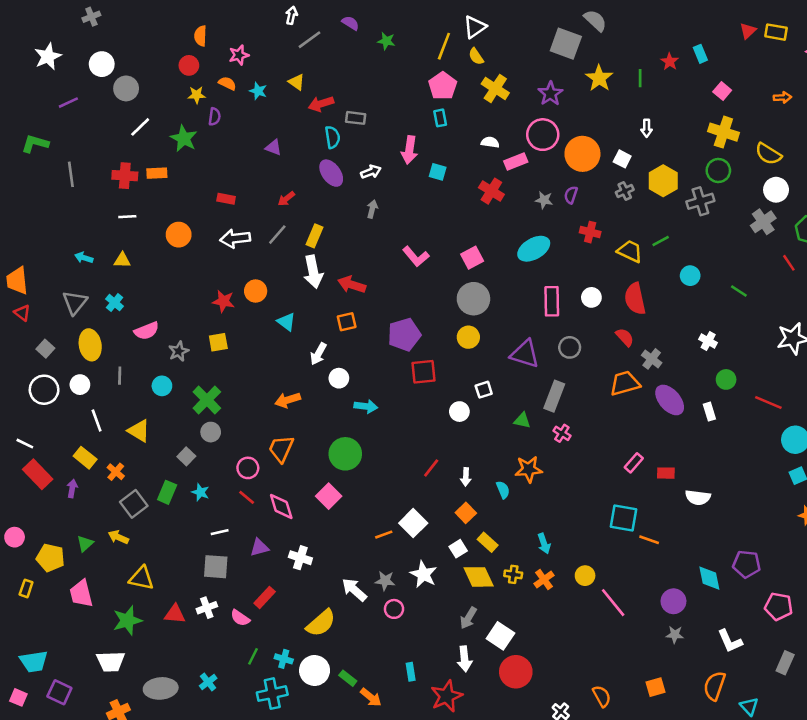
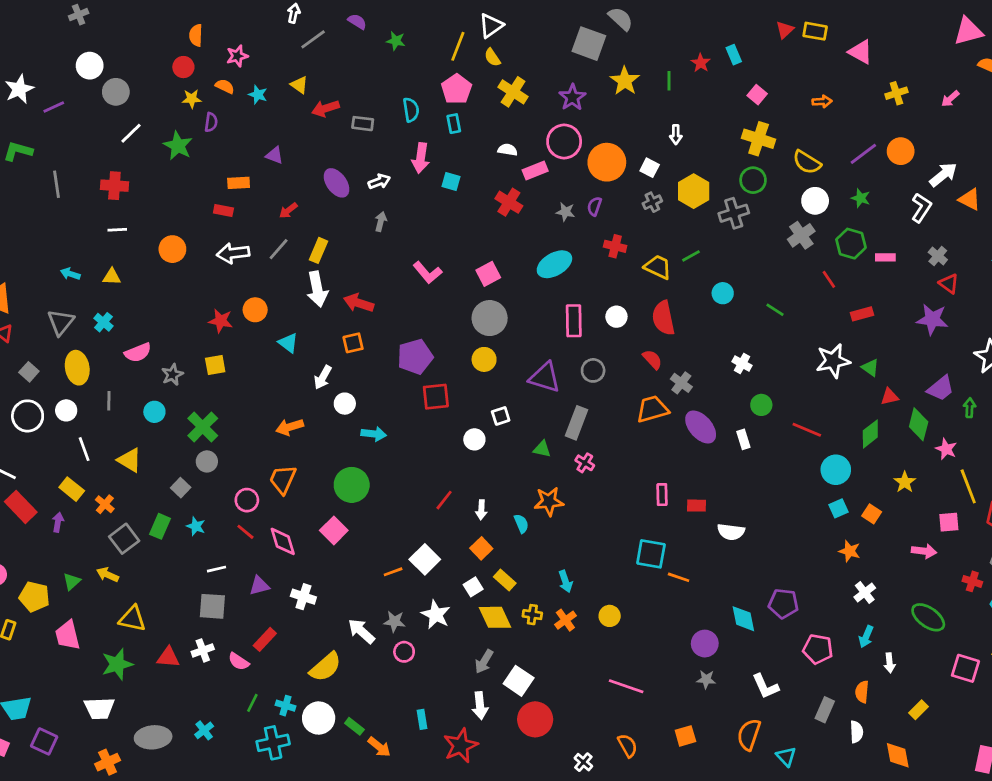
white star: (48, 56) -> (19, 89), moved
cyan semicircle: (332, 137) -> (411, 110), moved
orange rectangle: (157, 173) -> (239, 183), moved
pink rectangle: (634, 463) -> (662, 495), turned -42
pink line: (613, 603) -> (626, 686), moved, turned -32

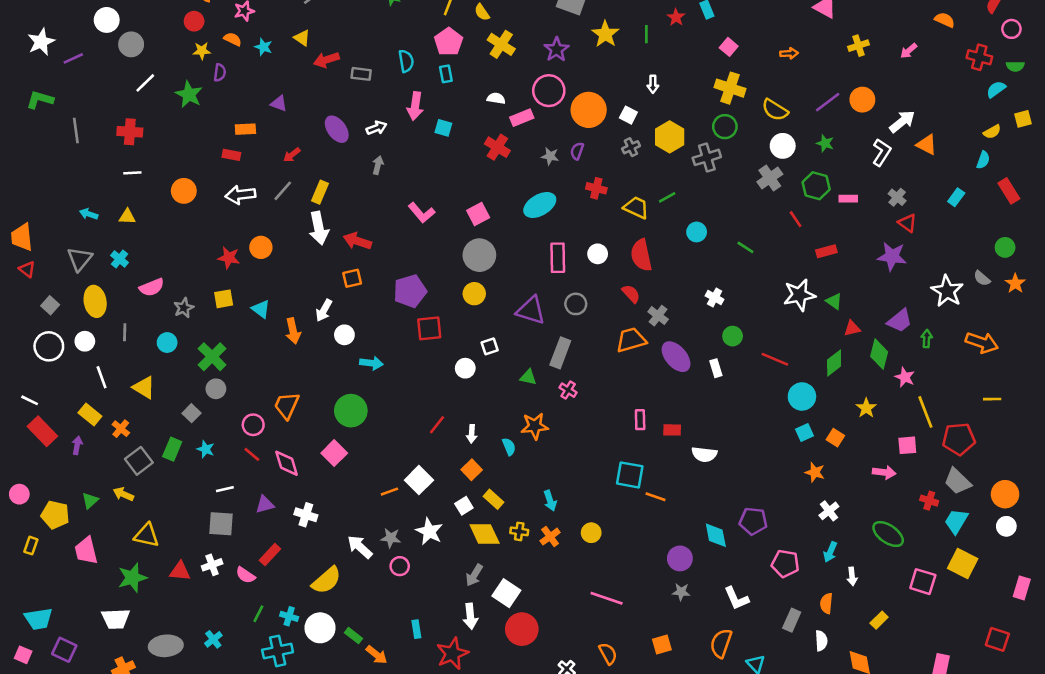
cyan triangle: (288, 343) -> (261, 309), moved
orange arrow: (290, 427) -> (293, 331), moved, turned -85

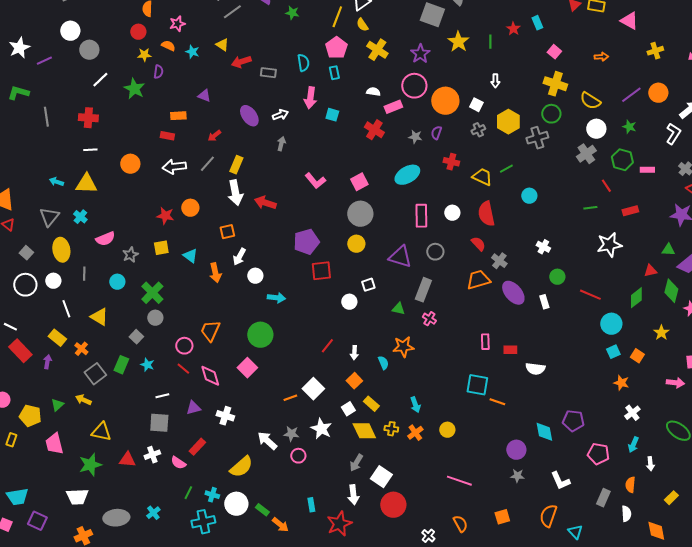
yellow triangle: (127, 217) -> (86, 184), size x1.6
green line: (745, 247) -> (590, 208), moved, turned -40
orange square: (352, 278) -> (227, 232), moved
green triangle: (834, 301) -> (668, 250), moved, turned -32

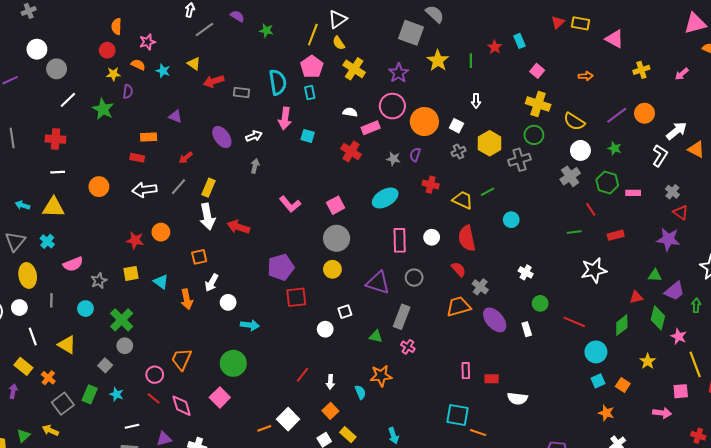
cyan semicircle: (303, 63) -> (278, 82), size x1.4

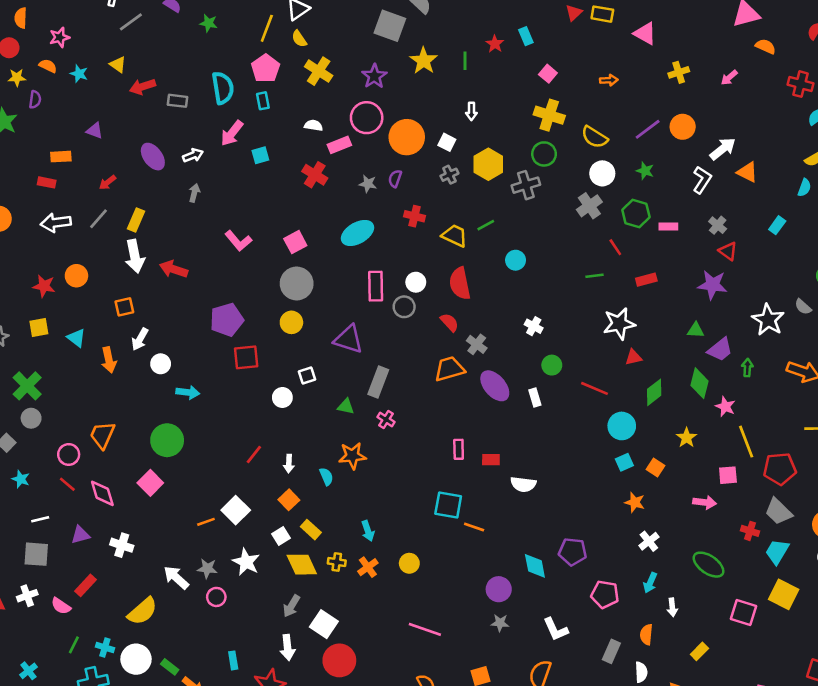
pink arrow: (285, 118) -> (232, 133), turned 30
cyan square: (308, 136) -> (260, 155), turned -32
gray circle: (414, 278) -> (404, 307), moved
red triangle: (636, 297) -> (633, 357), moved

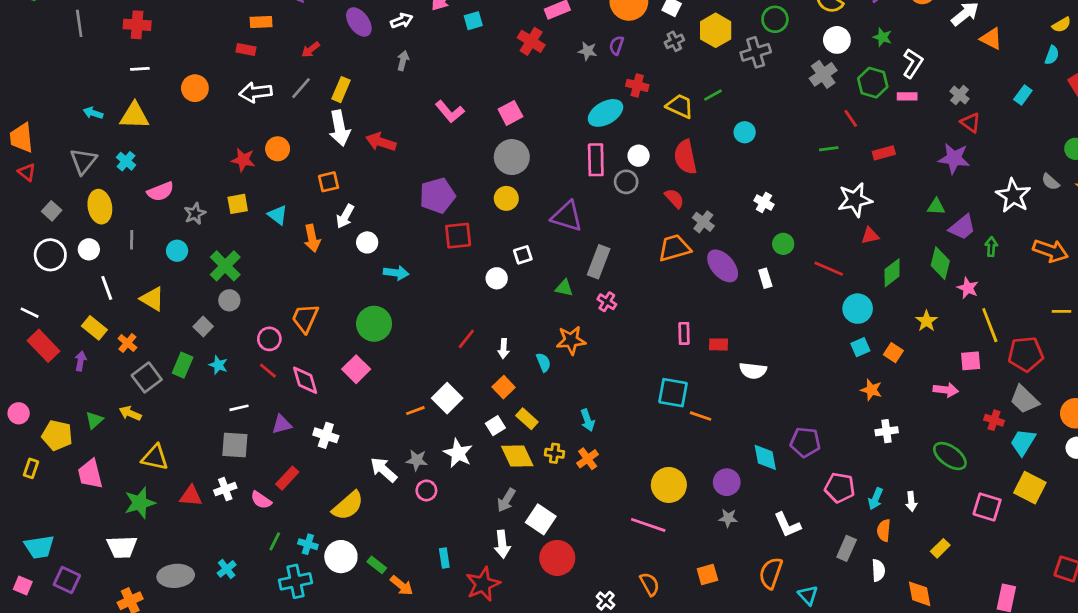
white L-shape: (702, 180) -> (913, 63), moved
cyan ellipse: (357, 233) -> (605, 113), moved
white cross: (649, 541) -> (887, 431), turned 30
yellow circle: (409, 563) -> (669, 485), moved, size x1.6
cyan arrow: (650, 583) -> (876, 499), moved

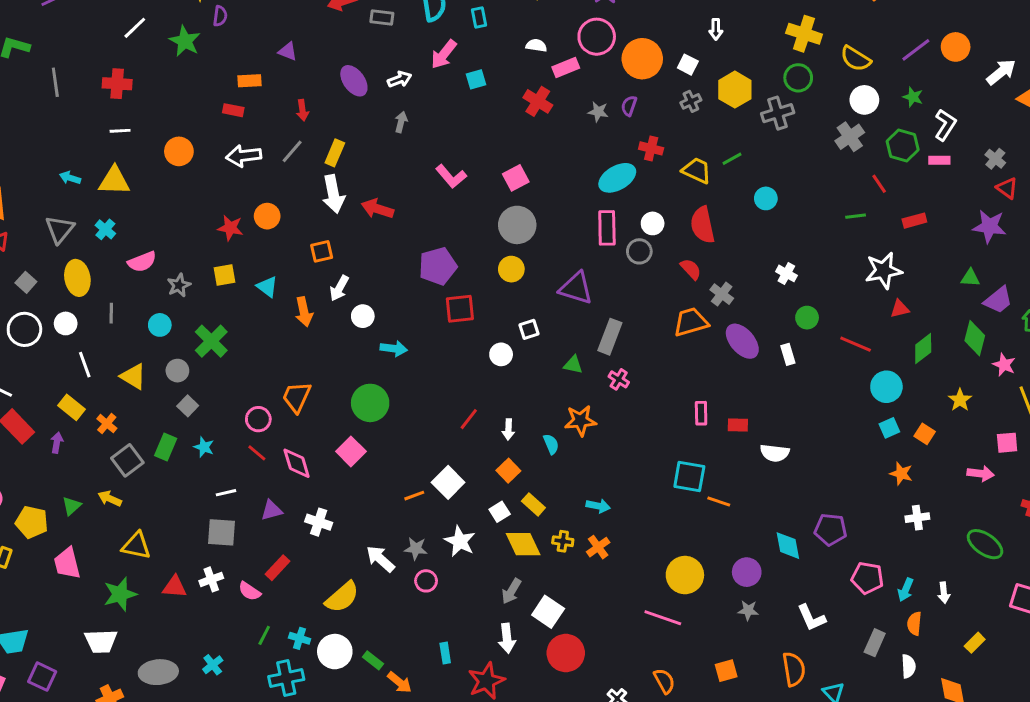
red arrow: (311, 50) -> (302, 110), turned -60
gray circle: (229, 300) -> (177, 371), moved
cyan arrow: (588, 420) -> (598, 506), turned -60
orange semicircle: (771, 573) -> (794, 669), turned 152

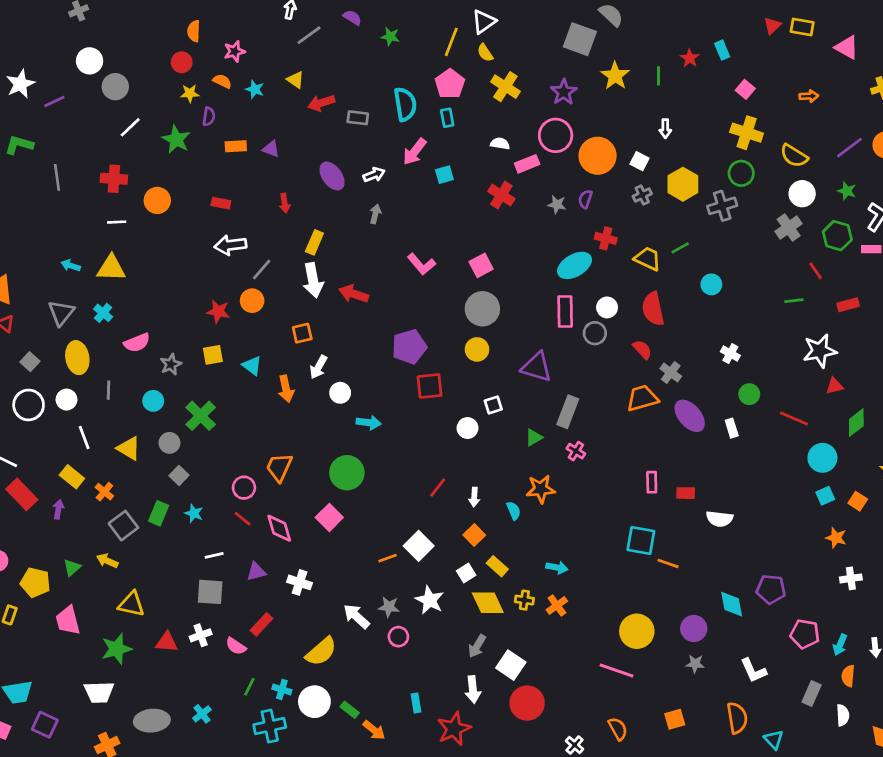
orange rectangle: (249, 81) -> (236, 146), moved
orange circle: (179, 151) -> (157, 200), moved
gray line: (292, 151) -> (262, 270), moved
green triangle: (573, 365) -> (534, 437), turned -42

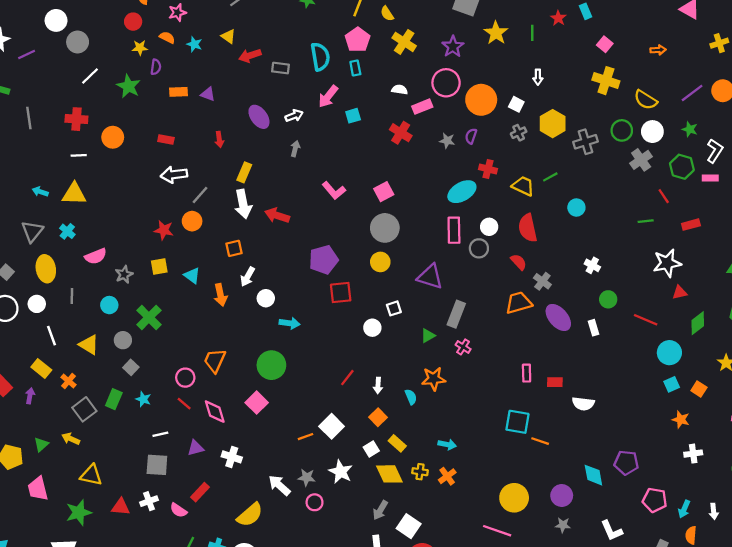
green circle: (741, 173) -> (622, 130), moved

